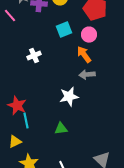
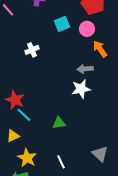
orange arrow: (84, 55) -> (100, 49), moved
white star: (69, 97) -> (81, 89), moved
cyan line: (26, 121) -> (24, 115), turned -35

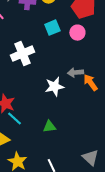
orange arrow: (100, 49) -> (90, 83), moved
white cross: (32, 50) -> (22, 54), size x1.6
white star: (81, 89) -> (54, 87), moved

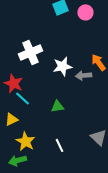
white cross: (22, 54) -> (30, 52), moved
gray arrow: (75, 73) -> (84, 75), moved

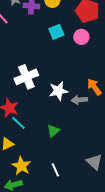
green triangle: (58, 106) -> (53, 131), turned -32

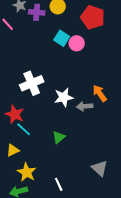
cyan square: (56, 32) -> (62, 38), turned -35
pink circle: (81, 37) -> (77, 43), moved
white line: (55, 170) -> (59, 184), moved

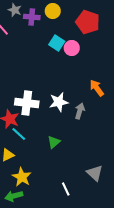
white cross: (32, 83) -> (27, 103), moved, turned 30
orange arrow: (100, 93) -> (97, 88), moved
gray arrow: (85, 106) -> (80, 111), turned 112
white line: (59, 184) -> (66, 189), moved

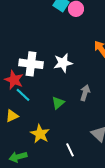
gray arrow: (80, 111) -> (85, 93), moved
yellow star: (22, 177) -> (40, 134), moved

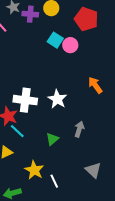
white star: (63, 63) -> (57, 99), turned -30
white line: (70, 150) -> (54, 181), moved

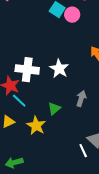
yellow star: (34, 170) -> (36, 126), moved
white line: (54, 181) -> (83, 151), moved

